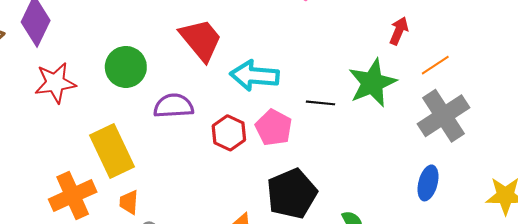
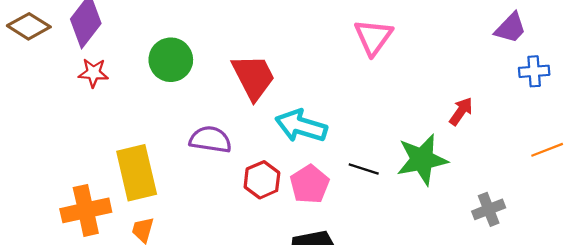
orange line: (435, 65) -> (547, 150), moved
green circle: (126, 67) -> (171, 60), moved
red star: (55, 83) -> (93, 73), moved, size x0.7
gray cross: (444, 116) -> (489, 209), size x0.6

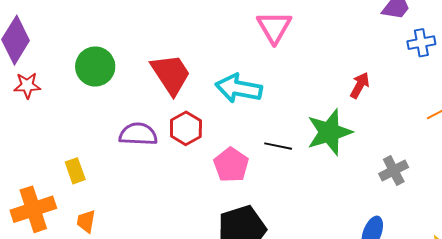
cyan arrow: (301, 126) -> (239, 88), moved
yellow rectangle: (137, 173) -> (75, 171), size x0.5
red hexagon: (262, 180) -> (186, 128), moved

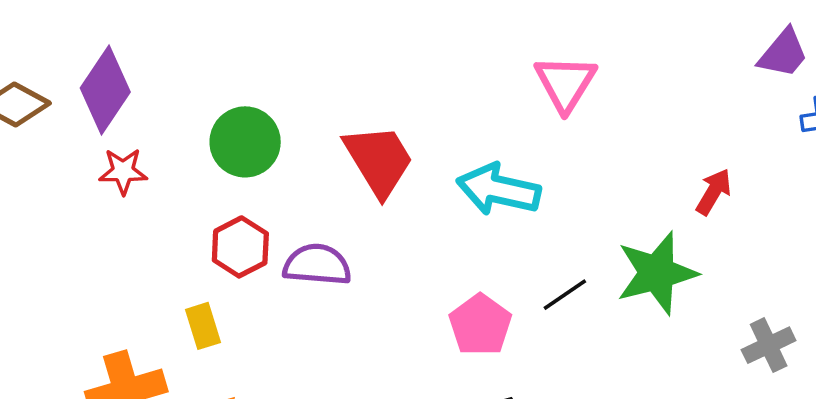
red hexagon: (186, 128) -> (240, 247), moved
black line: (278, 146) -> (565, 295), turned -48

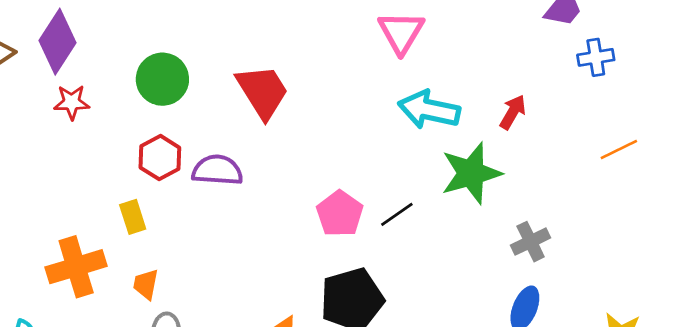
cyan arrow: (499, 190) -> (429, 110), moved
black line: (565, 295) -> (397, 214), moved
gray cross: (769, 345) -> (531, 242), moved

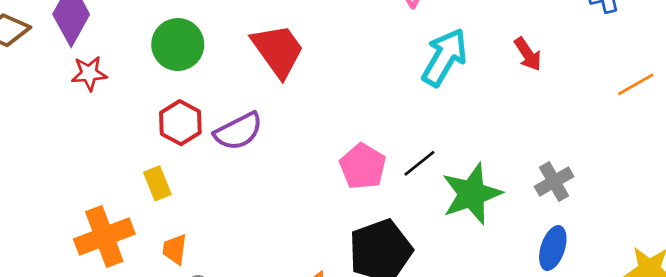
cyan arrow: (429, 110) -> (445, 57), turned 112
red arrow: (513, 112) -> (528, 54), turned 120
purple semicircle: (217, 170) -> (238, 131), turned 153
green star: (471, 173) -> (472, 194), moved

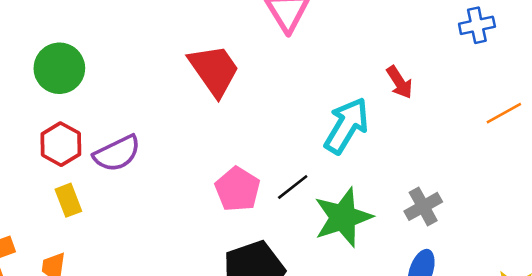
red trapezoid: (278, 50) -> (214, 70), moved
cyan arrow: (445, 57) -> (347, 126), moved
yellow rectangle: (157, 183) -> (68, 200), moved

